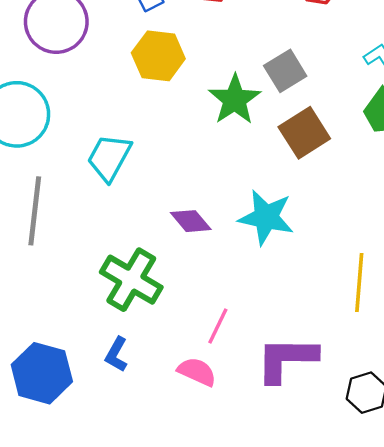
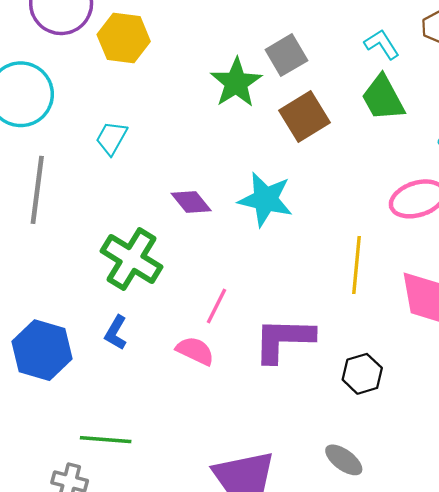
yellow hexagon: (158, 56) -> (124, 38), moved
cyan trapezoid: (109, 157) -> (111, 138), size x0.7

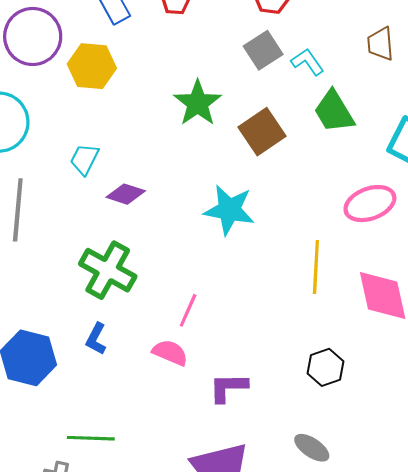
cyan L-shape: (382, 44) -> (308, 62), moved
gray square: (286, 55) -> (263, 50), moved
purple diamond: (191, 202) -> (126, 194), moved, turned -30
purple L-shape: (284, 340) -> (228, 387), moved, size x0.7

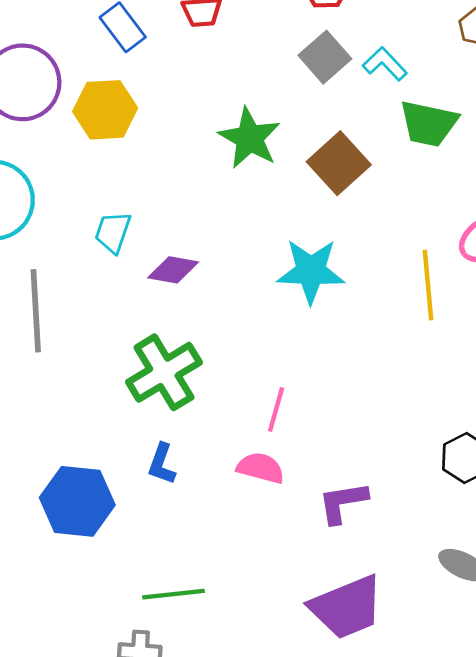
green trapezoid: (334, 112) -> (429, 124), turned -39
yellow line: (316, 267) -> (428, 285), moved
green cross: (108, 270) -> (164, 372), turned 38

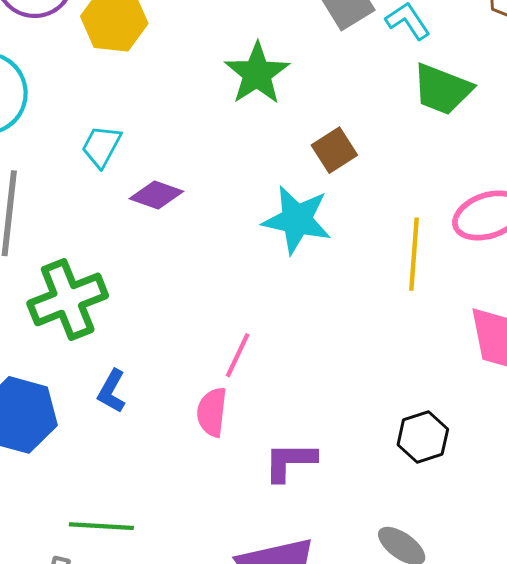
brown square: (339, 163) -> (334, 150), moved, size x0.7
green cross: (164, 372) -> (68, 299), moved
pink semicircle: (261, 468) -> (212, 412), turned -108

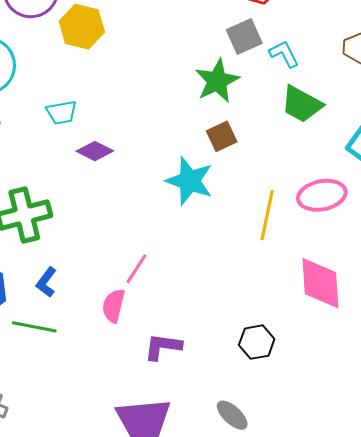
green star: (257, 74) -> (217, 81), moved
cyan trapezoid: (101, 146) -> (61, 112), turned -136
green line: (101, 526) -> (34, 327), moved

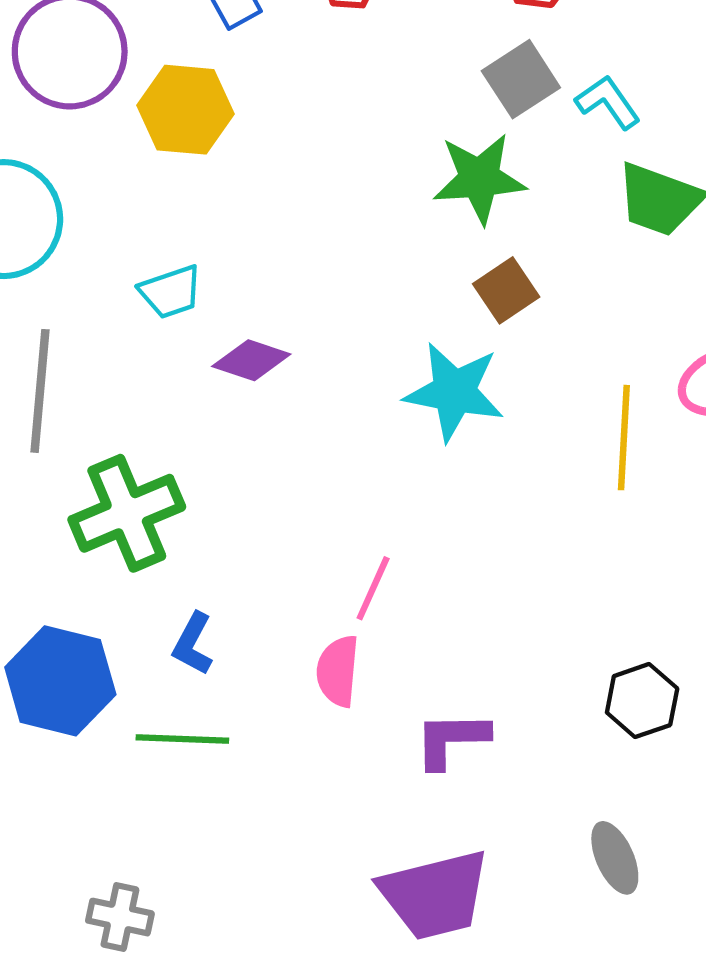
green star: (217, 81) -> (479, 178), turned 30
gray ellipse: (232, 415) -> (615, 858), turned 32

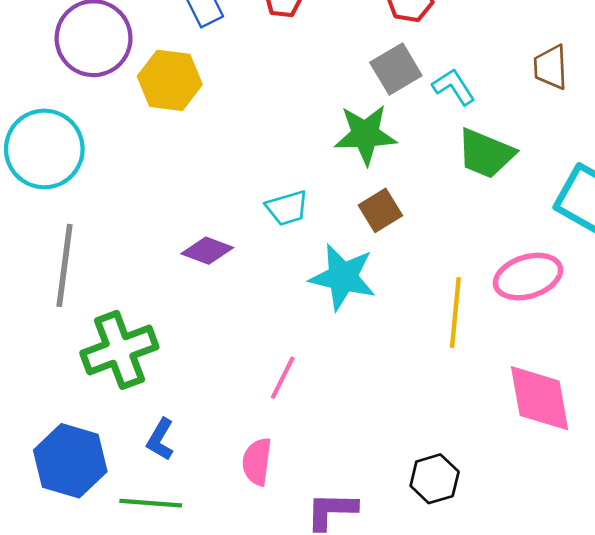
cyan trapezoid: (171, 292) -> (287, 208), moved
pink line: (373, 588) -> (283, 378), moved
black hexagon: (642, 701) -> (435, 479), moved

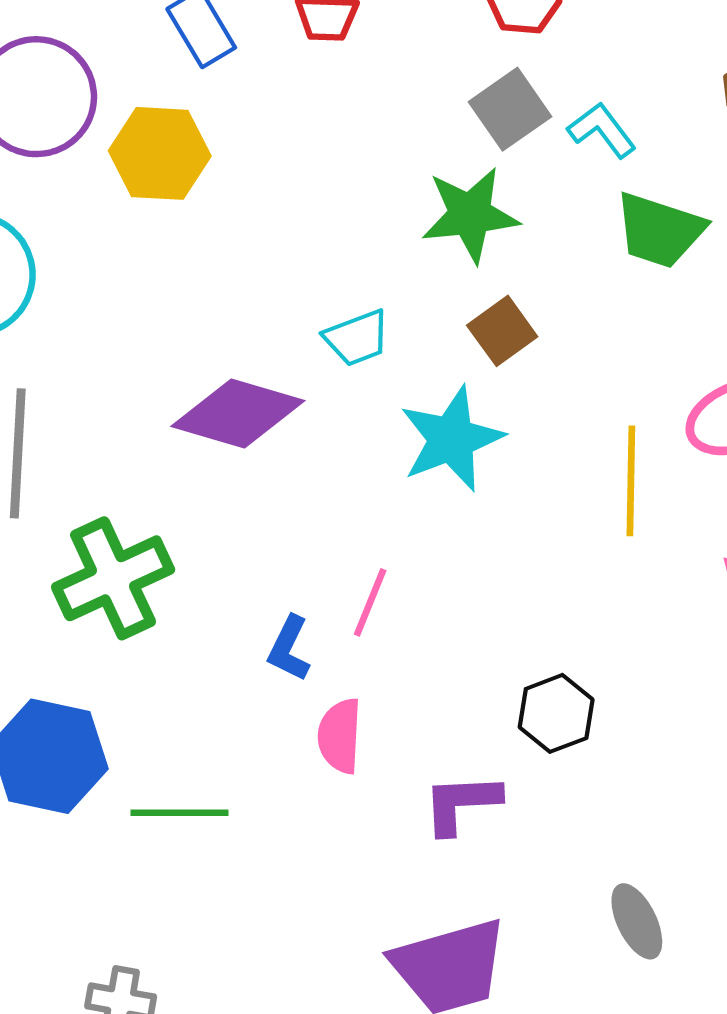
purple diamond: (207, 251) -> (238, 414), size x1.6
cyan star: (343, 277) -> (451, 439), turned -30
blue L-shape: (160, 439) -> (289, 648), moved
black hexagon: (435, 479) -> (556, 713), moved

